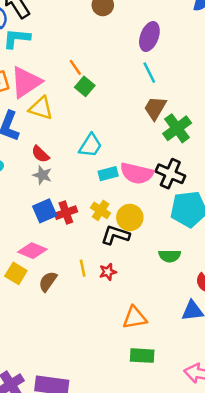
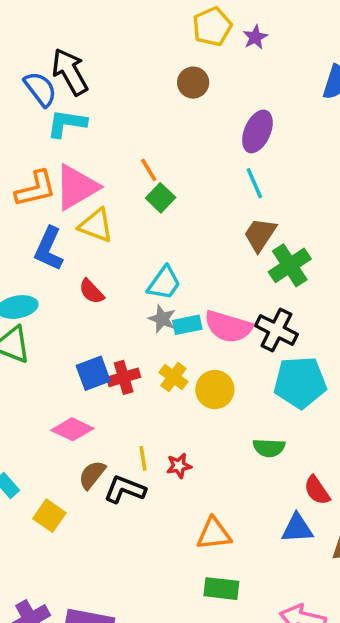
gray star: (42, 175) -> (162, 319), moved
black L-shape: (115, 235) -> (125, 489), moved
yellow square: (16, 273) -> (49, 516), moved

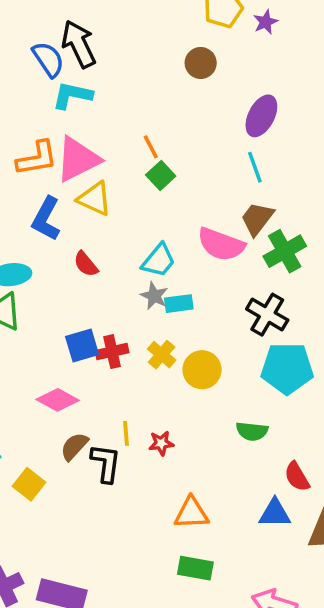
pink semicircle: (228, 327) -> (221, 244), moved
black L-shape: (125, 489) -> (106, 463), turned 72

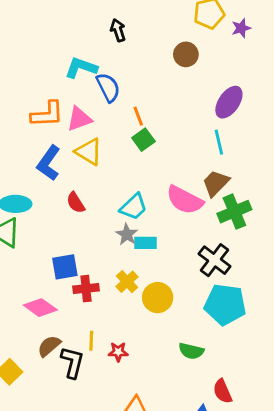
black arrow: (79, 44) -> (118, 30), moved, size x0.6
blue semicircle: (48, 59) -> (108, 87), moved
pink triangle: (78, 159) -> (79, 119), size x0.7
red cross: (112, 352) -> (86, 289), moved

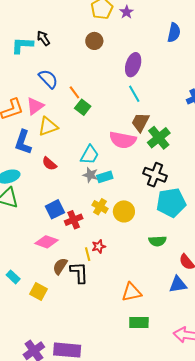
cyan L-shape: (81, 68) -> (22, 45), moved
yellow triangle: (89, 152) -> (48, 126), turned -35
red star: (118, 352) -> (99, 246), moved

